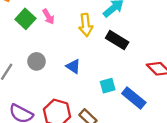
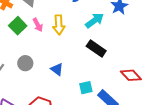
yellow arrow: (86, 25) -> (59, 25), moved

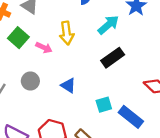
pink arrow: (38, 25) -> (44, 48), moved, turned -32
black rectangle: (96, 48) -> (113, 58), turned -66

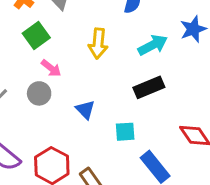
pink arrow: (44, 48) -> (51, 68), moved
cyan square: (104, 105) -> (125, 132), moved

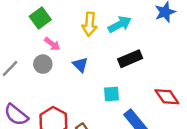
cyan arrow: (153, 45) -> (120, 24), moved
blue triangle: (85, 110) -> (80, 65), moved

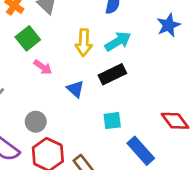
black rectangle: (130, 59) -> (112, 74), moved
gray circle: (43, 64) -> (36, 122), moved

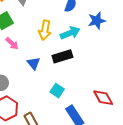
blue star: (168, 25) -> (97, 21), moved
cyan square: (112, 121) -> (57, 91), turned 32

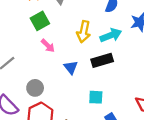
cyan square: (57, 91) -> (96, 97), turned -32

